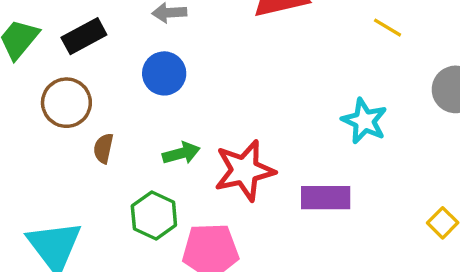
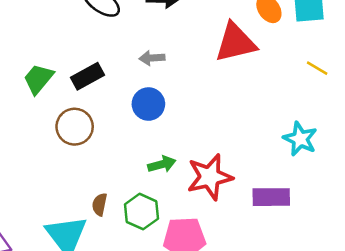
brown semicircle: (103, 148) -> (100, 204), moved

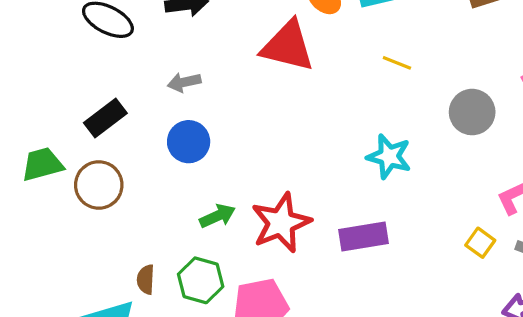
red triangle: (235, 43) -> (288, 46), turned 36
green trapezoid: (38, 79) -> (42, 164), moved, turned 44

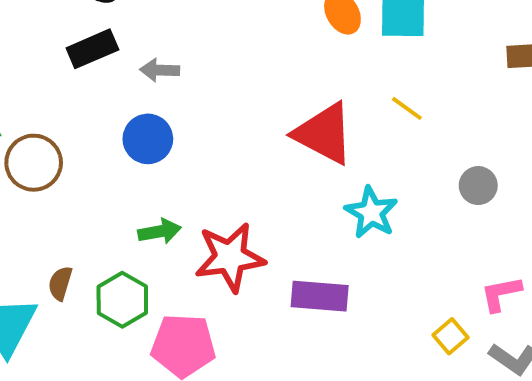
red triangle: (288, 46) -> (324, 134), moved
gray circle: (472, 112) -> (478, 186), size x0.7
black rectangle: (105, 118) -> (92, 49), moved

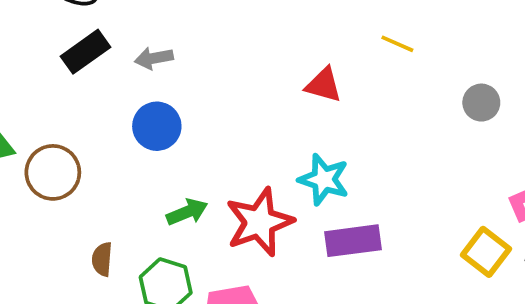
red triangle: (324, 134) -> (323, 85), size x0.6
cyan star: (371, 213) -> (324, 179), moved
brown semicircle: (60, 283) -> (102, 259), moved
yellow square: (450, 336) -> (486, 252), size x1.4

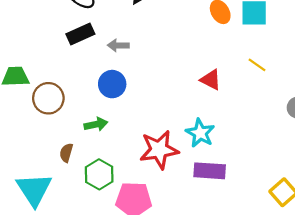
green arrow: (187, 212) -> (96, 124), moved

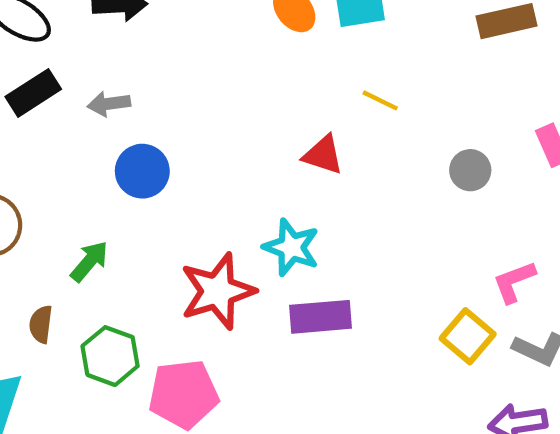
red triangle: (211, 80) -> (323, 155), moved
blue circle: (112, 84) -> (142, 171), moved
green arrow: (96, 124) -> (89, 261), turned -30

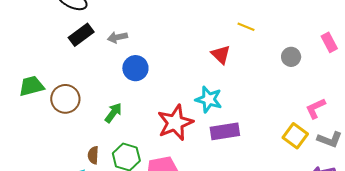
red triangle: (323, 155) -> (221, 54), turned 30
brown semicircle: (41, 324) -> (93, 155), moved

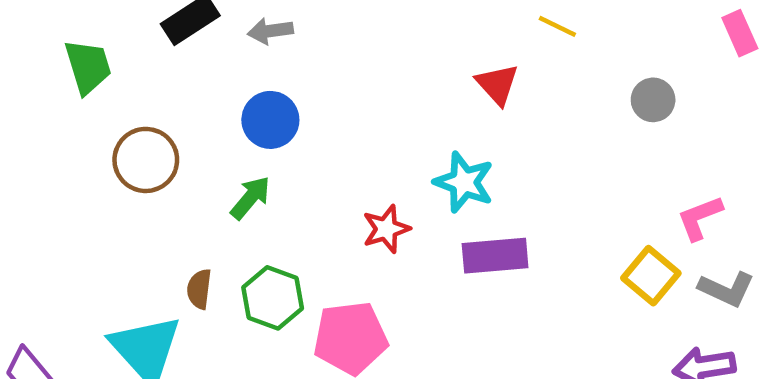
pink rectangle: (329, 42) -> (740, 33), moved
blue circle: (135, 68) -> (270, 120), moved
green trapezoid: (31, 86) -> (88, 67), moved, turned 84
red star: (175, 123) -> (386, 229), size x0.6

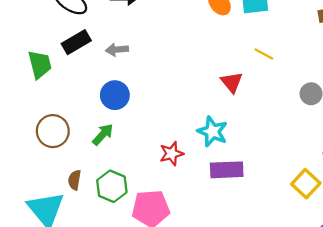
green trapezoid: (88, 67) -> (40, 64), moved
brown circle: (146, 160) -> (53, 131), moved

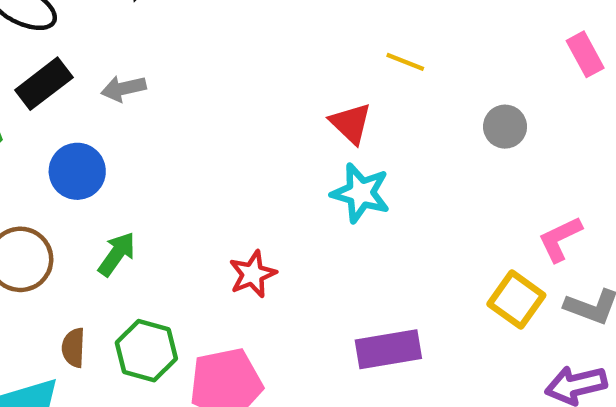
blue circle: (115, 95) -> (77, 171), moved
cyan star: (212, 132) -> (361, 193), moved
purple rectangle: (227, 170) -> (388, 349), moved

